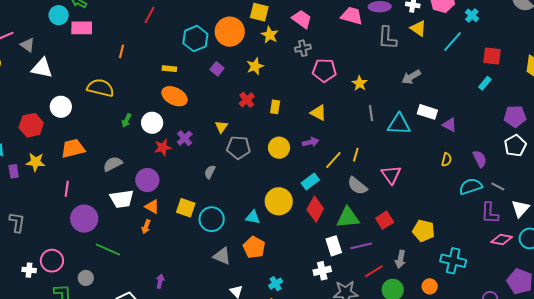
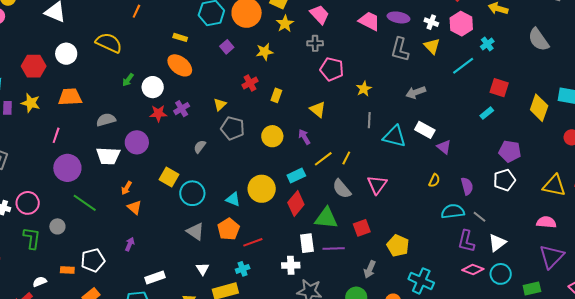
purple arrow: (311, 142) -> (304, 137), turned -119
orange triangle: (152, 207) -> (135, 207), moved
red line: (374, 271) -> (253, 242), moved

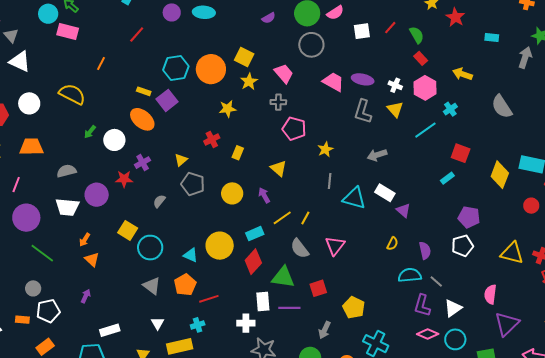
purple square: (227, 47) -> (167, 100), moved, size x1.5
red star: (158, 113) -> (124, 179), moved
pink semicircle: (546, 222) -> (490, 294), moved, turned -90
gray circle: (57, 226) -> (33, 288), moved

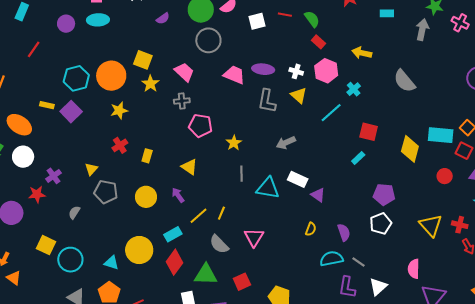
red line: (390, 28) -> (285, 15), turned 64
yellow star: (228, 109) -> (119, 110), moved
orange ellipse: (142, 119) -> (19, 125), moved
yellow triangle: (512, 253) -> (431, 225), turned 40

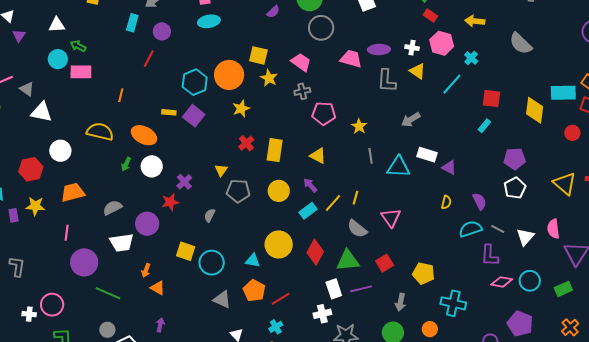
purple circle: (66, 24) -> (162, 31), moved
yellow rectangle: (147, 156) -> (275, 150), size x1.6
cyan rectangle: (173, 234) -> (308, 211), moved
white triangle: (378, 287) -> (525, 237), moved

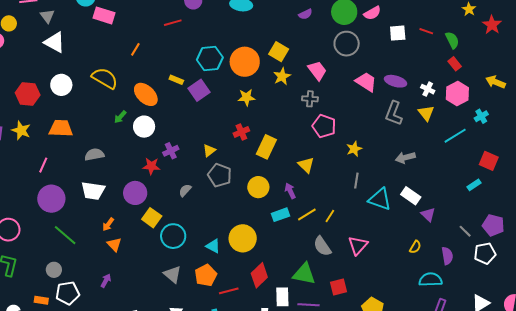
red line: (149, 59) -> (173, 23), turned 30
purple circle: (147, 224) -> (135, 193), moved
gray line: (498, 229) -> (465, 231), moved
red diamond: (315, 252) -> (259, 275), moved

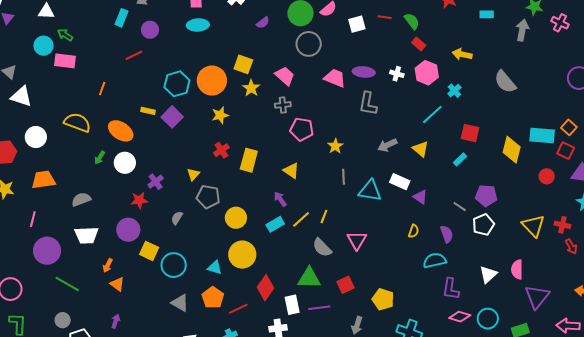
yellow triangle: (426, 113) -> (421, 149), moved
yellow circle: (258, 187) -> (236, 218), moved

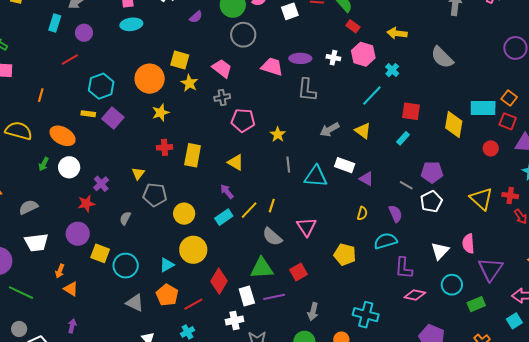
cyan hexagon: (177, 84) -> (101, 86), moved
red cross: (221, 150) -> (164, 147), turned 35
cyan triangle: (215, 268) -> (167, 265), turned -42
yellow pentagon: (383, 299) -> (345, 255), moved
cyan circle: (488, 319) -> (452, 285), moved

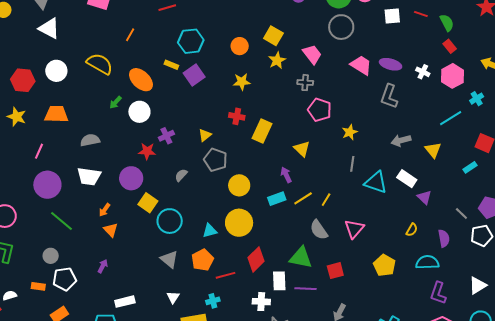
orange circle: (150, 79) -> (240, 46), size x0.6

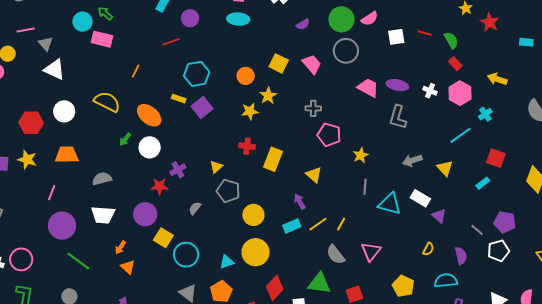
pink trapezoid: (312, 54) -> (312, 64), moved
yellow star: (277, 60) -> (268, 96), moved

